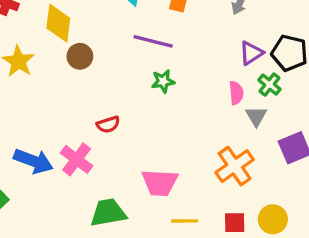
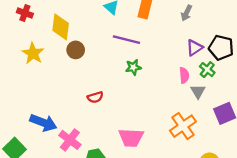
pink cross: (77, 159) -> (70, 140), moved

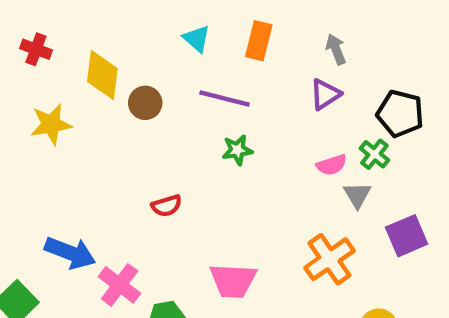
gray arrow: (186, 13) -> (336, 49), turned 133
purple triangle: (195, 48) -> (325, 94), moved
brown circle: (76, 50) -> (145, 103), moved
yellow star: (33, 53) -> (51, 124), turned 30
pink semicircle: (184, 75) -> (332, 165), turned 77

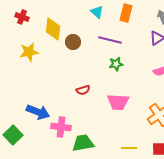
pink trapezoid: (233, 281) -> (118, 102), moved
pink cross: (120, 285) -> (61, 127), turned -30

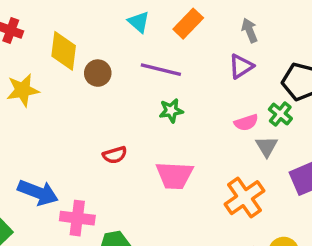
orange rectangle: (126, 13) -> (188, 24), turned 30

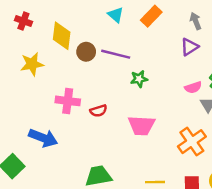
purple line: (161, 70) -> (116, 54), moved
pink cross: (77, 218) -> (68, 101), moved

